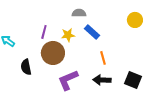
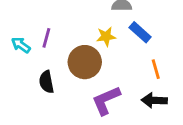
purple line: (44, 32) -> (46, 38), moved

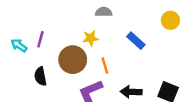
blue rectangle: (140, 32) -> (136, 41), moved
orange line: (156, 69) -> (105, 66), moved

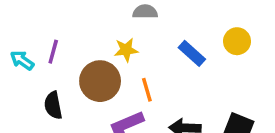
yellow circle: (170, 20) -> (237, 41), moved

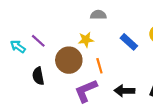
purple line: (53, 52) -> (38, 41), turned -63

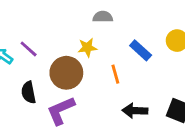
orange line: (99, 66) -> (115, 74), moved
purple L-shape: (86, 91) -> (61, 111), moved

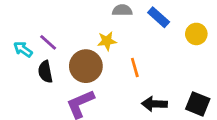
blue rectangle: (141, 50) -> (159, 17), moved
black semicircle: (29, 92) -> (45, 72), moved

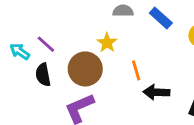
yellow star: (107, 41) -> (107, 43), turned -30
black arrow: (154, 104) -> (156, 92), moved

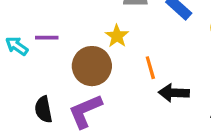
purple line: (46, 44) -> (47, 38), turned -42
black semicircle: (43, 75) -> (43, 109), moved

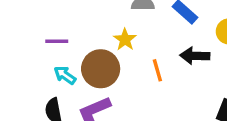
cyan arrow: (17, 46) -> (65, 75), moved
black arrow: (174, 93) -> (195, 56), moved

